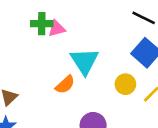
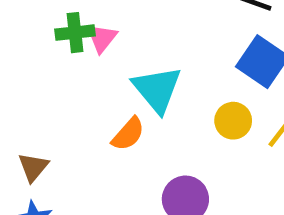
pink triangle: (57, 29) -> (102, 38), turned -30

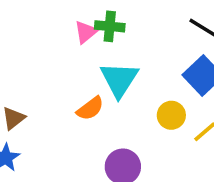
green cross: (75, 33) -> (110, 26), moved

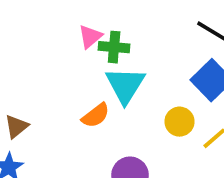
green cross: (110, 26) -> (114, 47), moved

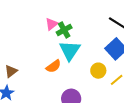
green cross: (114, 47) -> (64, 30), turned -35

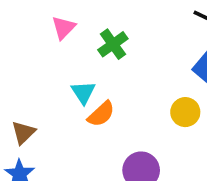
pink triangle: (52, 24) -> (64, 28), moved
cyan triangle: (70, 50) -> (83, 92), moved, size x0.6

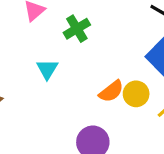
orange semicircle: (101, 114) -> (111, 91), moved

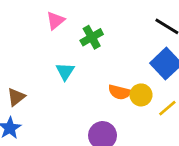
orange semicircle: (111, 91) -> (120, 92), turned 50

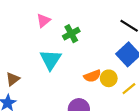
cyan triangle: (65, 71) -> (51, 60), size x1.5
orange semicircle: (120, 92) -> (92, 76), turned -35

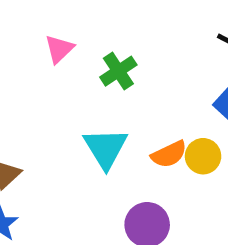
cyan triangle: (51, 60) -> (106, 148), moved

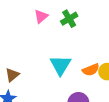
green cross: (118, 71) -> (69, 19), moved

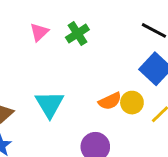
cyan triangle: (61, 65) -> (50, 104), moved

